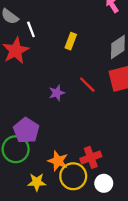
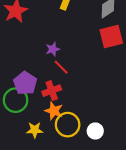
red line: (87, 85) -> (61, 67), moved
red cross: (91, 157) -> (52, 91), moved

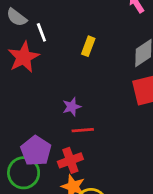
red line: (61, 67) -> (83, 130), turned -49

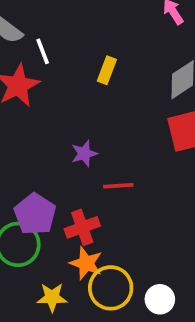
red line: (83, 130) -> (118, 186), moved

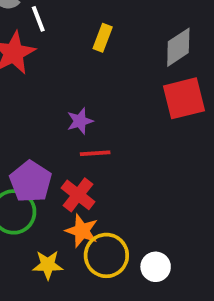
red line: (118, 186) -> (95, 153), moved
red cross: (82, 227) -> (78, 195), turned -32

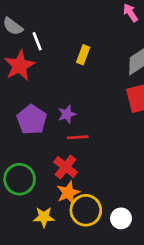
purple pentagon: (31, 182) -> (32, 120), moved
orange star: (82, 231) -> (68, 193), turned 30

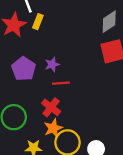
yellow rectangle: (83, 55) -> (38, 22), moved

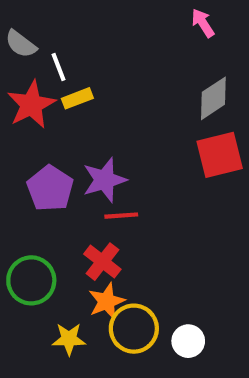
yellow rectangle: (38, 22) -> (77, 98), turned 48
purple star: (52, 64) -> (105, 180), size x1.5

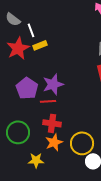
red line: (121, 216) -> (48, 101), moved
red cross: (102, 262) -> (52, 123), turned -30
yellow circle: (134, 329) -> (82, 143), moved

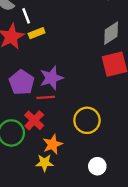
red cross: (52, 123) -> (34, 120), moved, turned 36
yellow circle: (82, 143) -> (87, 120), moved
yellow star: (36, 160) -> (45, 163), moved

